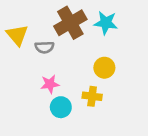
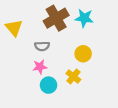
gray semicircle: (44, 47) -> (42, 46), moved
yellow cross: (92, 96) -> (73, 76), turned 32

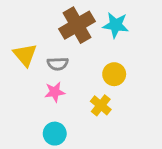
yellow triangle: (14, 28) -> (25, 55), moved
cyan circle: (49, 85) -> (55, 134), moved

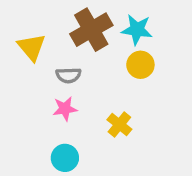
yellow triangle: (25, 55) -> (32, 47), moved
yellow circle: (114, 74) -> (140, 65), moved

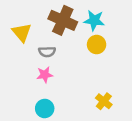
brown cross: (91, 30) -> (63, 20), turned -36
yellow cross: (119, 124) -> (104, 101), moved

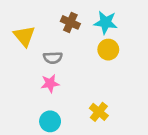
brown cross: (63, 20) -> (70, 22), size x0.6
yellow cross: (104, 101) -> (99, 112), moved

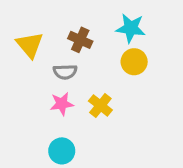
brown cross: (70, 22) -> (80, 40), moved
yellow cross: (99, 112) -> (100, 105), moved

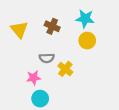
gray semicircle: (65, 72) -> (47, 58), moved
pink star: (62, 104) -> (34, 78), moved

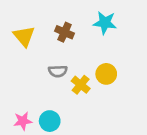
yellow circle: (87, 41) -> (106, 74), moved
pink star: (34, 78) -> (23, 121), moved

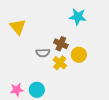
brown cross: (64, 32) -> (61, 44), moved

